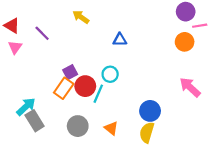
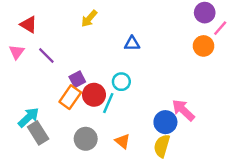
yellow arrow: (81, 17) -> (89, 19), turned -84
red triangle: (12, 26) -> (29, 25), moved
pink line: (200, 26) -> (220, 28), turned -40
purple line: (42, 33) -> (46, 55), moved
pink arrow: (190, 87) -> (183, 110), moved

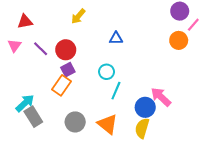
red triangle: (29, 25) -> (25, 22), turned -42
red circle: (94, 95) -> (66, 50), moved
cyan line: (108, 103) -> (116, 91), moved
orange triangle: (123, 141) -> (108, 124), size x1.5

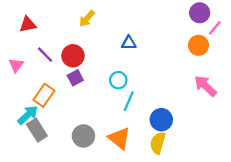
pink triangle: (14, 46) -> (16, 65), moved
orange rectangle: (62, 85) -> (44, 95), moved
pink arrow: (161, 97) -> (205, 86), moved

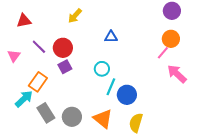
pink line: (215, 28) -> (163, 53), moved
blue circle: (161, 120) -> (127, 95), moved
gray rectangle: (37, 130) -> (46, 113), moved

